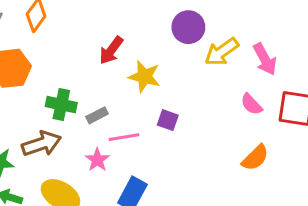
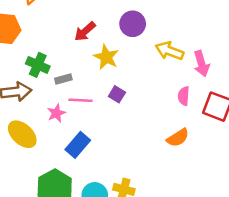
purple circle: (188, 27) -> (133, 24), moved
yellow arrow: (222, 52) -> (169, 51), turned 44
pink semicircle: (251, 104) -> (184, 96), turned 36

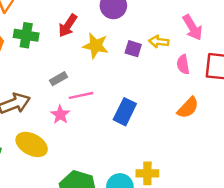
yellow arrow: (169, 51) -> (159, 42), moved, size x0.7
green cross: (38, 65) -> (26, 35), moved
purple square: (117, 94) -> (133, 49), moved
blue rectangle: (78, 145) -> (125, 112), moved

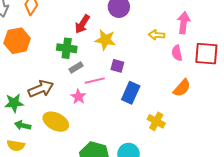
pink arrow: (192, 28) -> (184, 23), turned -140
green cross: (26, 35) -> (67, 48), moved
purple square: (133, 49) -> (117, 66), moved
yellow cross: (147, 173) -> (156, 121), moved, turned 30

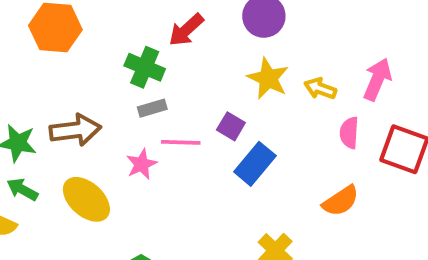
yellow star: (105, 40) -> (268, 78), moved
blue rectangle: (131, 93) -> (255, 164), moved

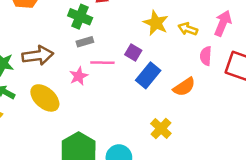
orange semicircle: (341, 201) -> (184, 87), moved

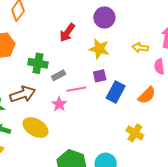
green cross: (80, 17) -> (38, 63), moved
yellow star: (156, 23) -> (99, 49), moved
purple square: (133, 53) -> (100, 76), turned -32

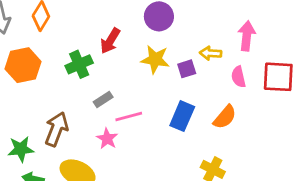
green cross: (38, 63) -> (79, 64), moved, turned -30
purple square: (100, 76) -> (187, 69), moved
brown arrow: (23, 94) -> (56, 129), turned -45

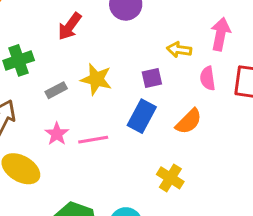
yellow star: (155, 59) -> (96, 79), moved
green cross: (79, 64) -> (19, 60), moved
purple square: (187, 69) -> (152, 78), moved
pink line: (129, 116) -> (93, 140), moved

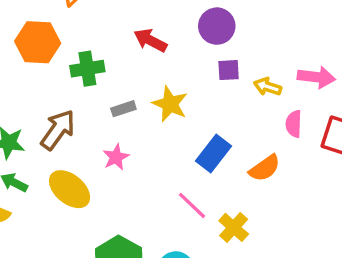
red arrow: (70, 26) -> (150, 40), turned 72
pink arrow: (220, 34) -> (316, 77), turned 76
purple square: (152, 78) -> (229, 70), moved
pink line: (93, 140) -> (192, 205), moved, turned 44

